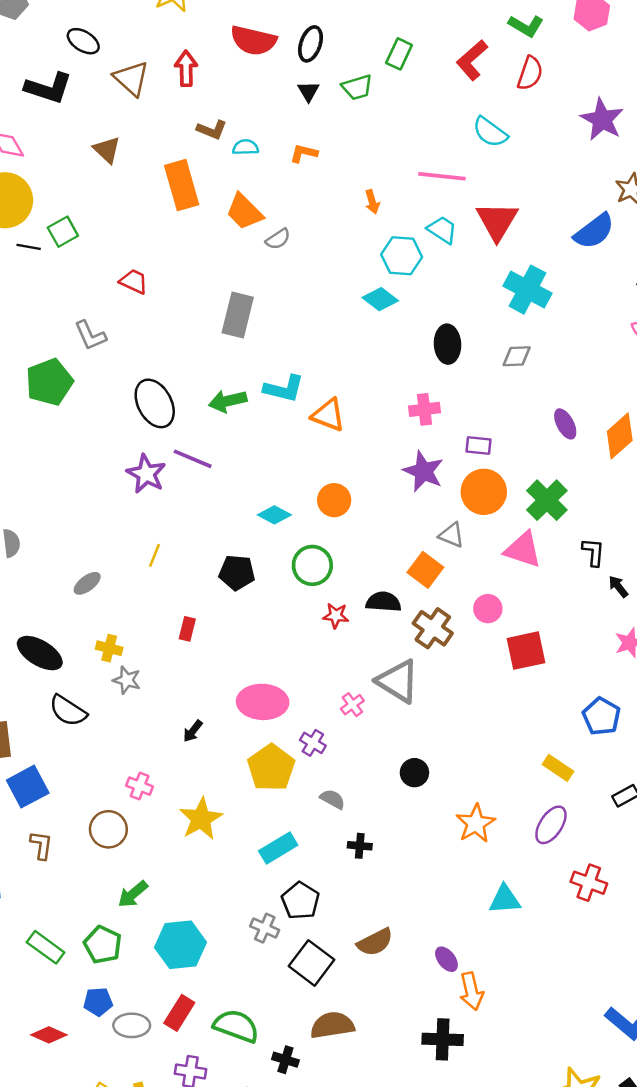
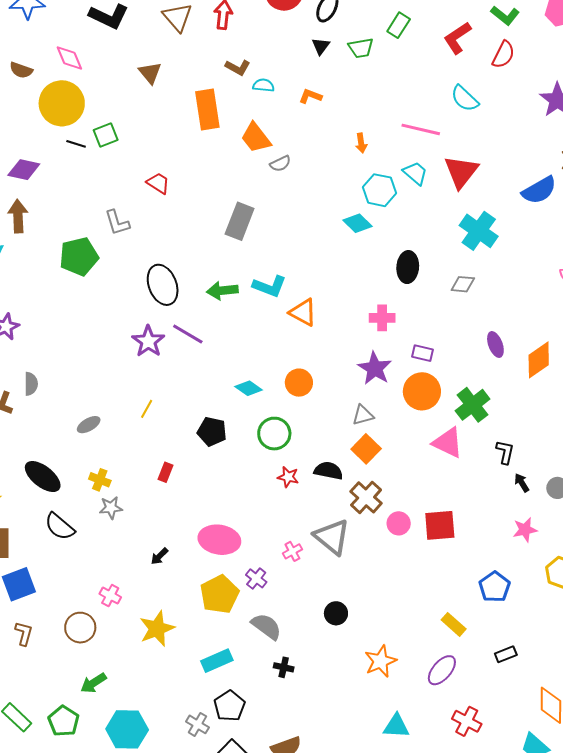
gray triangle: (451, 535) -> (363, 415), moved, turned -45
pink circle: (488, 609) -> (399, 523), moved
gray star: (127, 680) -> (111, 508), turned -30
gray semicircle: (333, 799) -> (266, 626), size x1.5

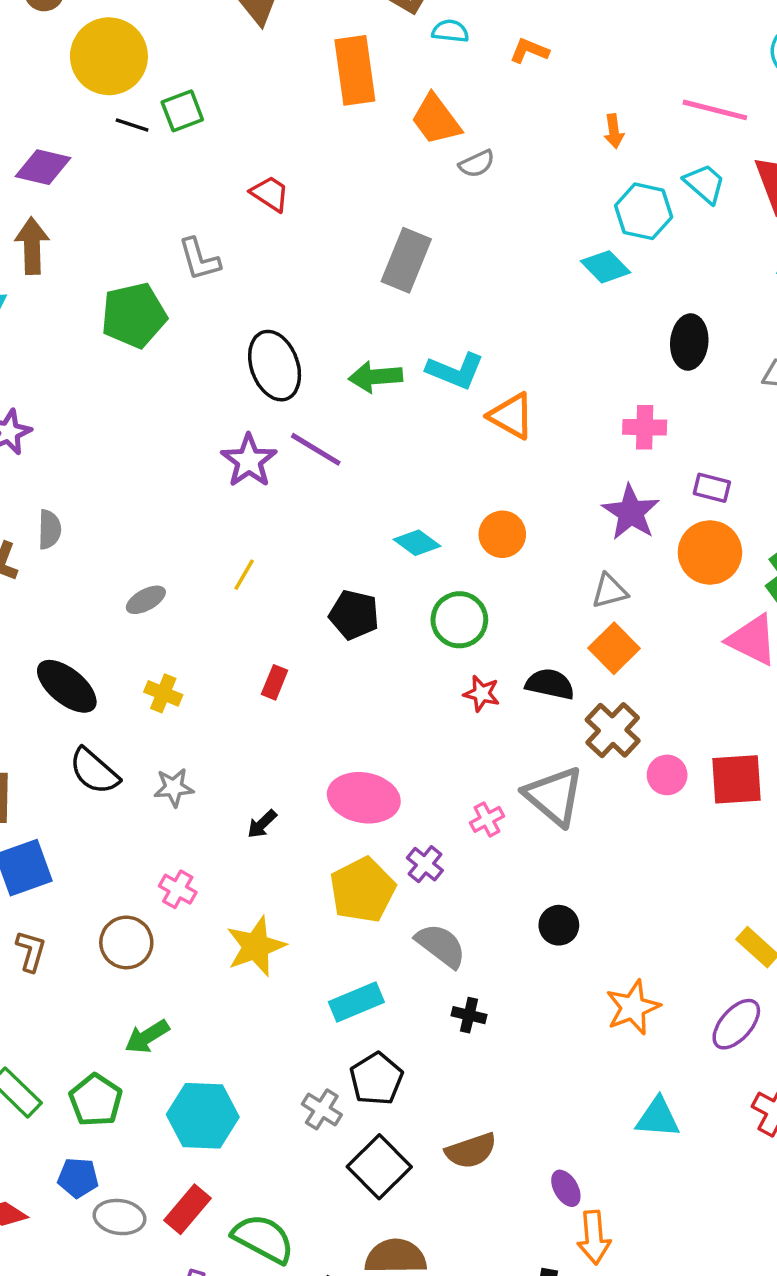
gray star: (111, 508) -> (174, 788), moved

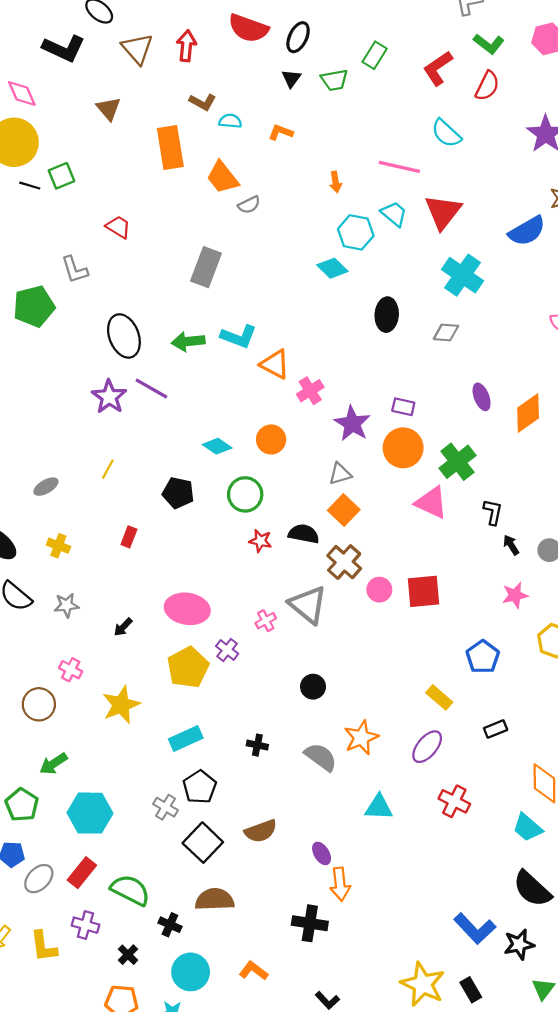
pink cross: (645, 427) -> (310, 391), moved, turned -32
gray semicircle: (441, 945) -> (321, 757), moved
gray ellipse: (120, 1217) -> (39, 879), turned -52

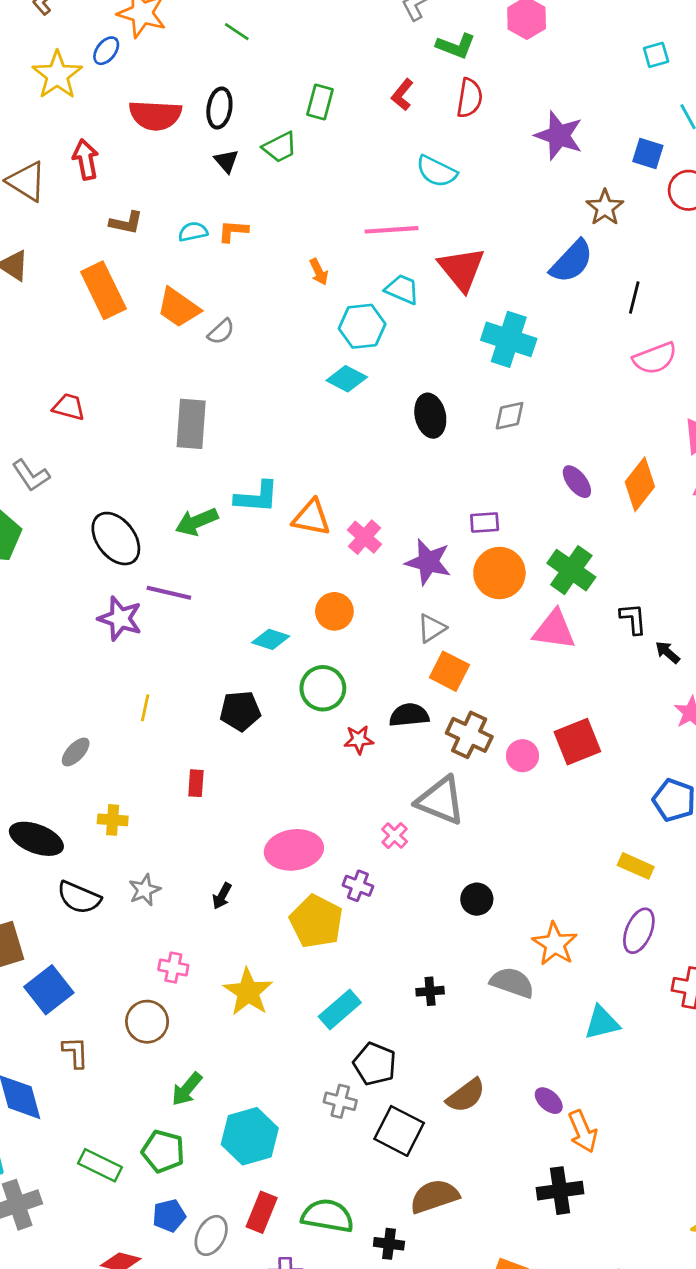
red L-shape: (438, 68) -> (402, 95), size x0.7
cyan semicircle: (230, 121) -> (193, 232), moved

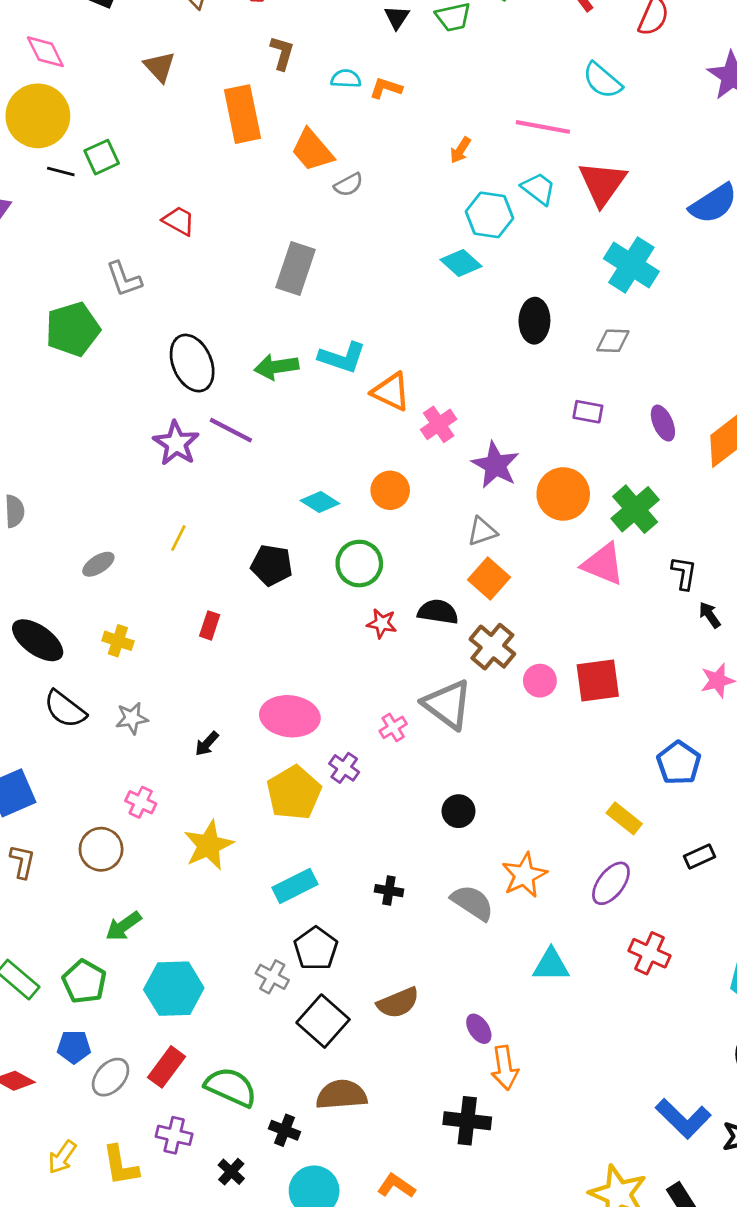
brown L-shape: (126, 223) -> (282, 53), turned -100
orange arrow: (319, 272) -> (460, 150), turned 44
purple rectangle: (485, 523) -> (588, 412), moved

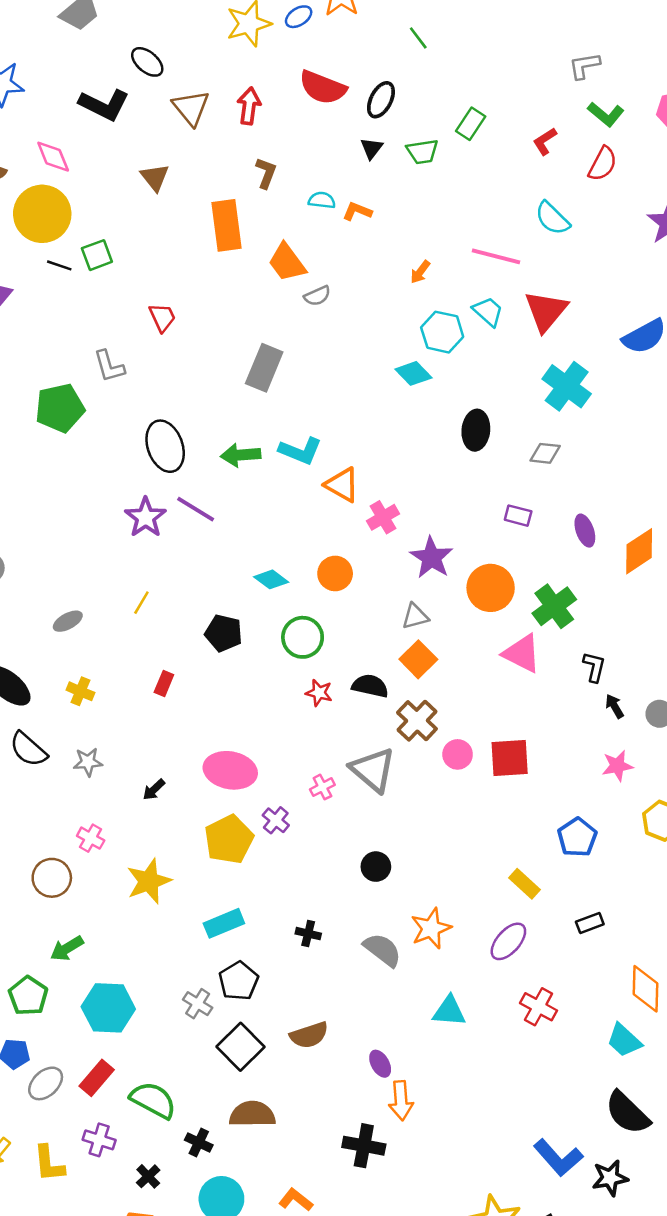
red trapezoid: (179, 221) -> (162, 317), turned 32

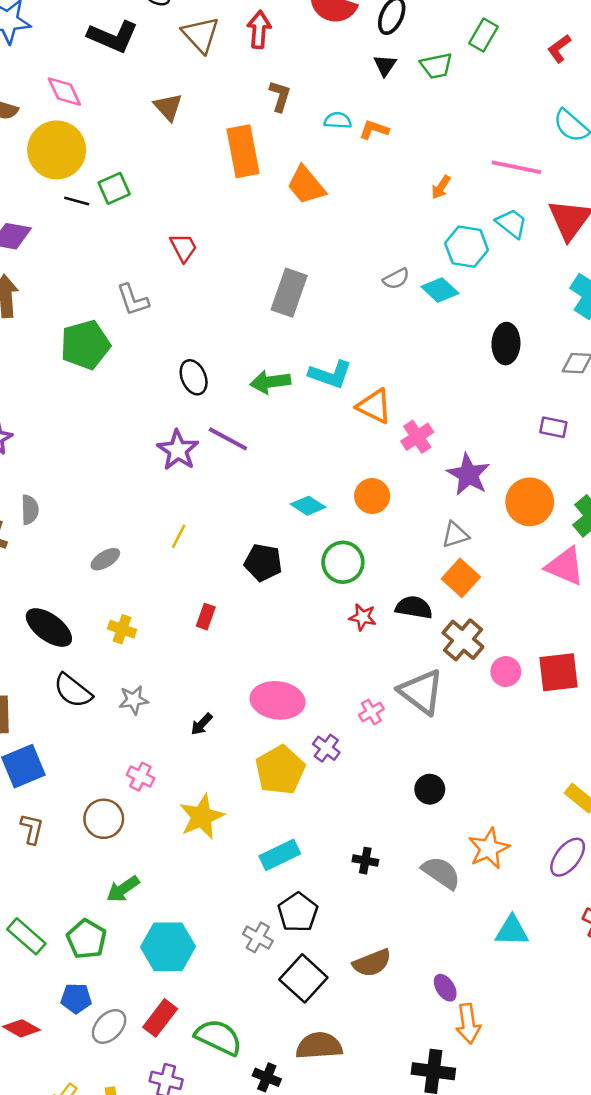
gray semicircle: (317, 296) -> (396, 279), moved
black ellipse: (165, 446) -> (194, 377), size x0.7

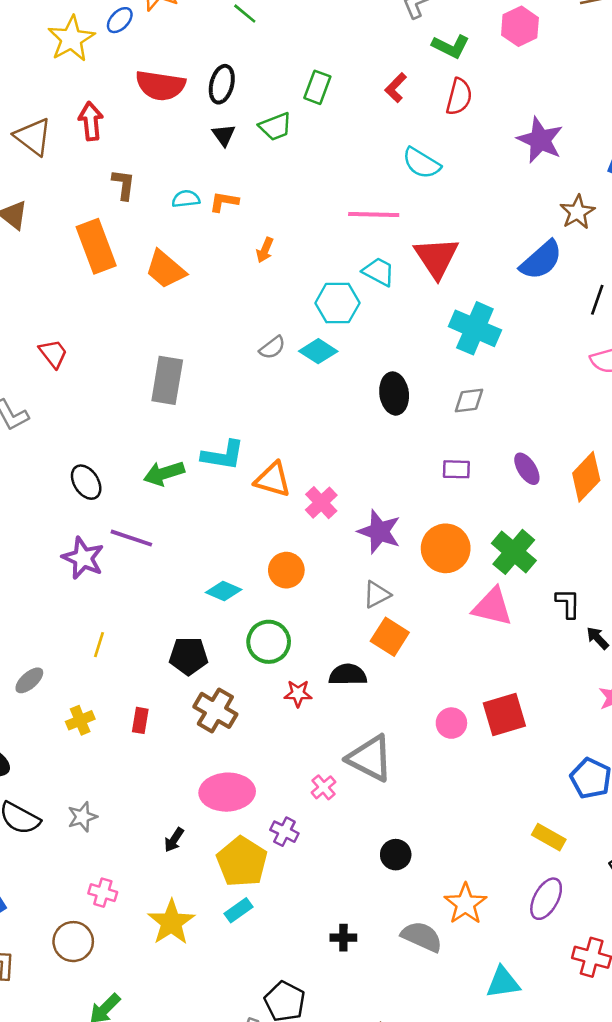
orange arrow: (441, 187) -> (265, 250), moved
yellow cross: (122, 629) -> (80, 720), moved, turned -32
brown cross: (463, 640) -> (215, 710), moved
black arrow: (202, 724) -> (174, 840), moved
cyan rectangle: (280, 855) -> (238, 910), moved, size x0.7

